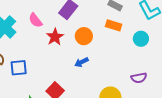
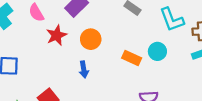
orange rectangle: (114, 25) -> (132, 58), moved
blue arrow: (81, 62) -> (84, 69), turned -80

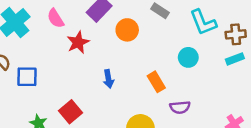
orange circle: (91, 39) -> (127, 30), moved
orange rectangle: (132, 58) -> (156, 82), moved, turned 36

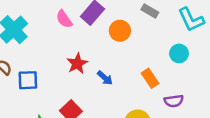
pink semicircle: (56, 18) -> (64, 19), moved
red star: (78, 42) -> (77, 64), moved
blue arrow: (109, 79) -> (105, 78), turned -35

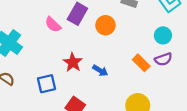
blue square: (28, 80) -> (46, 84), moved
purple semicircle: (174, 101) -> (163, 59), moved

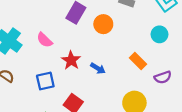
pink semicircle: (53, 25) -> (45, 40), moved
purple semicircle: (163, 59) -> (163, 77), moved

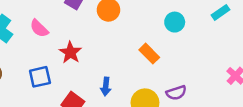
blue arrow: (98, 68) -> (106, 86), moved, turned 64
purple semicircle: (163, 77) -> (176, 93), moved

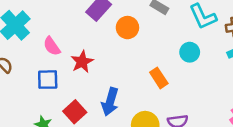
pink semicircle: (39, 28) -> (52, 46), moved
blue arrow: (106, 86) -> (110, 102), size x1.5

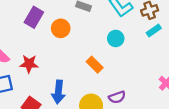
red star: (82, 62) -> (29, 64), turned -30

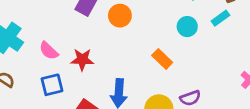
cyan rectangle: (154, 30) -> (220, 18), moved

